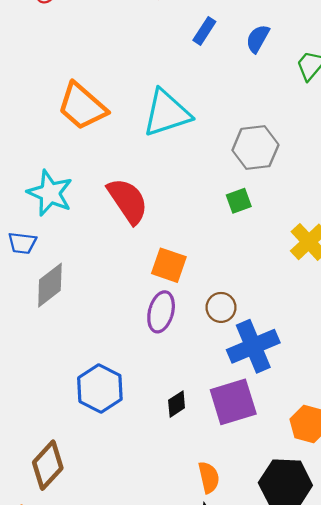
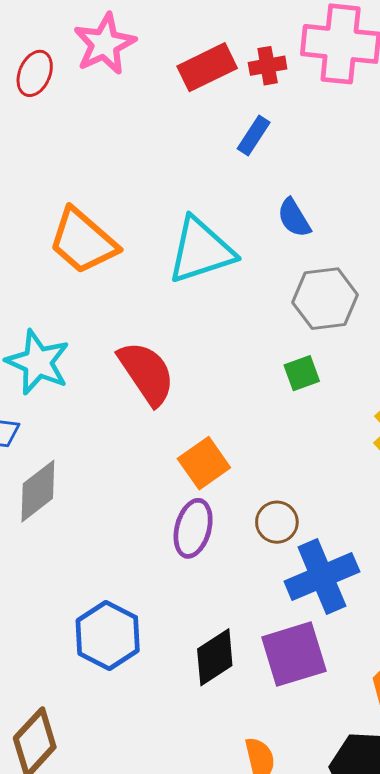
blue semicircle: (258, 39) -> (294, 218), moved, turned -60
orange square: (169, 265) -> (204, 463), turned 36
black diamond: (177, 404) -> (215, 657), size x1.5

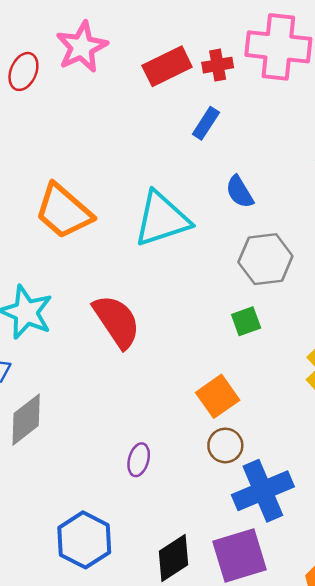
orange square: (204, 463) -> (218, 396), moved
purple ellipse: (193, 528) -> (139, 460), moved, size x0.7

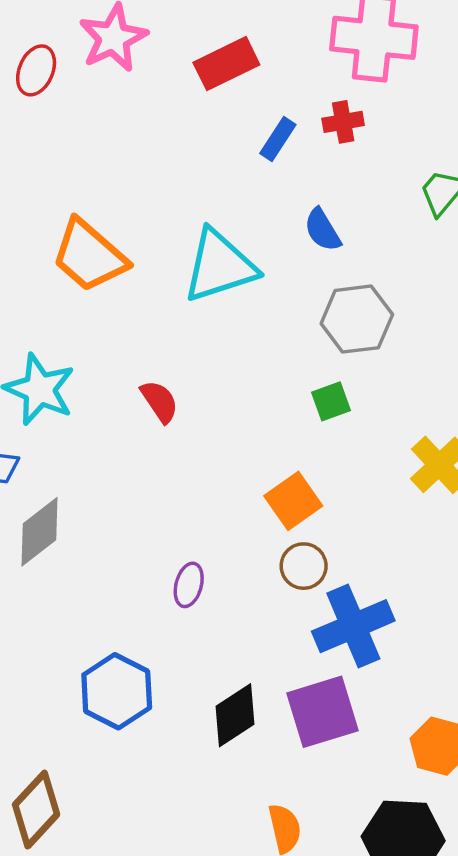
red cross: (218, 65) -> (343, 122), moved
red semicircle: (117, 321) -> (160, 401), size x0.6

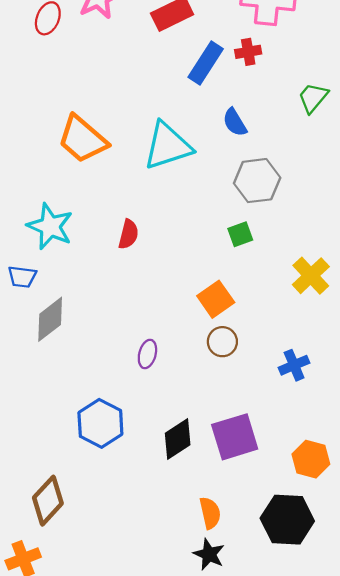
blue rectangle: (278, 139) -> (206, 63), size x1.5
red semicircle: (160, 401) -> (128, 234), turned 48
blue cross: (353, 626) -> (294, 365), moved, size x0.6

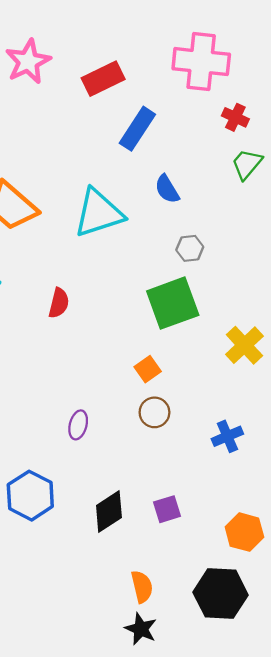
red cross: (248, 52) -> (235, 117), moved, turned 35
gray hexagon: (257, 181) -> (190, 248), size x0.6
green square: (240, 234) -> (173, 303), size x2.0
orange square: (216, 299) -> (148, 369), size x0.7
purple square: (235, 437) -> (167, 509), size x0.6

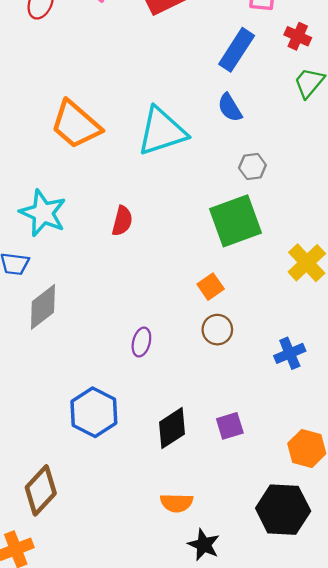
blue rectangle: (137, 129) -> (237, 50), moved
orange semicircle: (142, 587) -> (177, 503), moved, turned 104

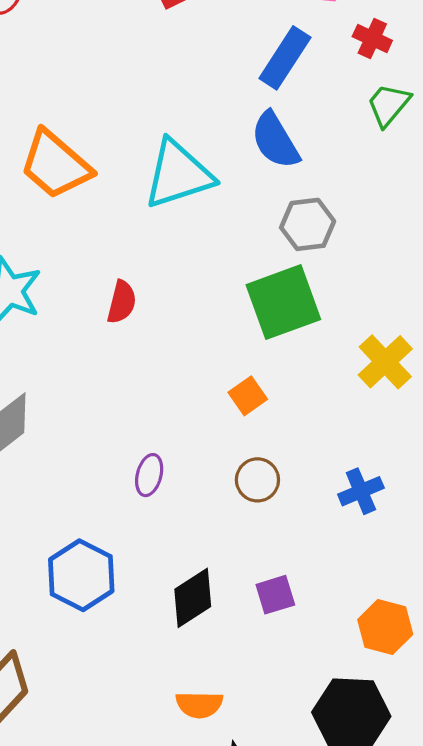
blue semicircle: (230, 108) -> (275, 140), size x1.4
gray hexagon: (252, 166) -> (308, 224), size x1.4
brown circle: (217, 330) -> (257, 480), moved

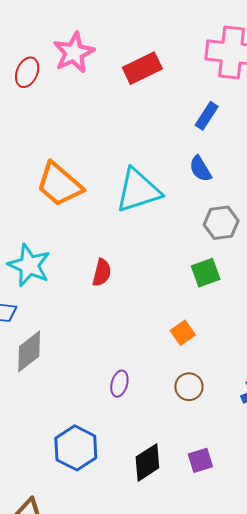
blue rectangle: (285, 58) -> (207, 116), size x0.7
blue semicircle: (275, 140) -> (200, 169), size x0.7
green square: (283, 302) -> (206, 273), size x0.6

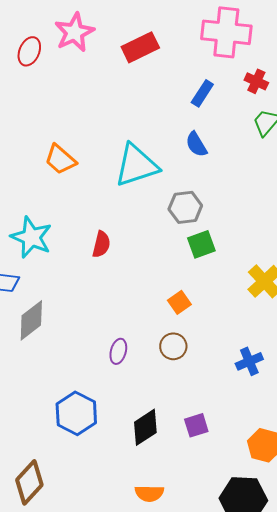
orange trapezoid: (59, 184) -> (60, 159), size x0.7
gray hexagon: (221, 223) -> (185, 207), moved
brown circle: (189, 387) -> (173, 346), moved

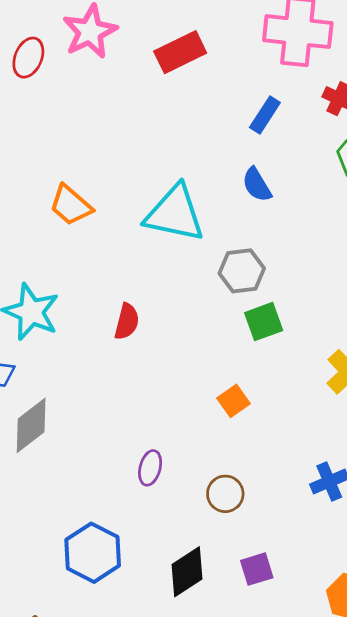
cyan triangle: (136, 165) -> (175, 213), turned 30
brown circle: (173, 346) -> (225, 494), moved

